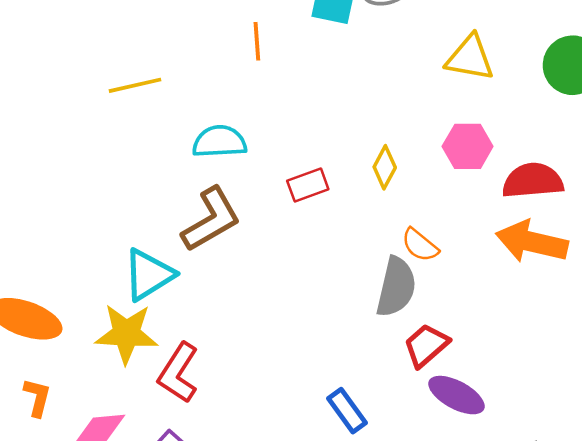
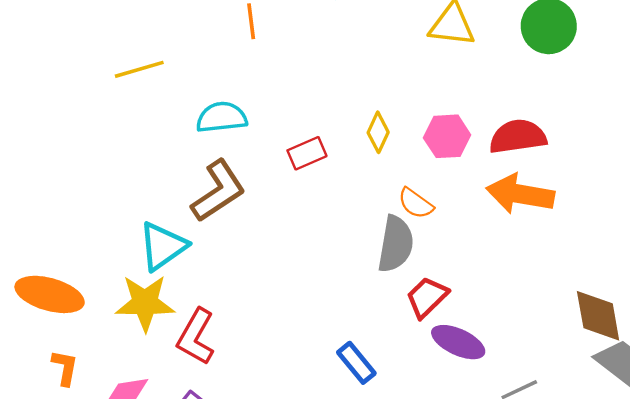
pink hexagon: (468, 146) -> (447, 136), moved

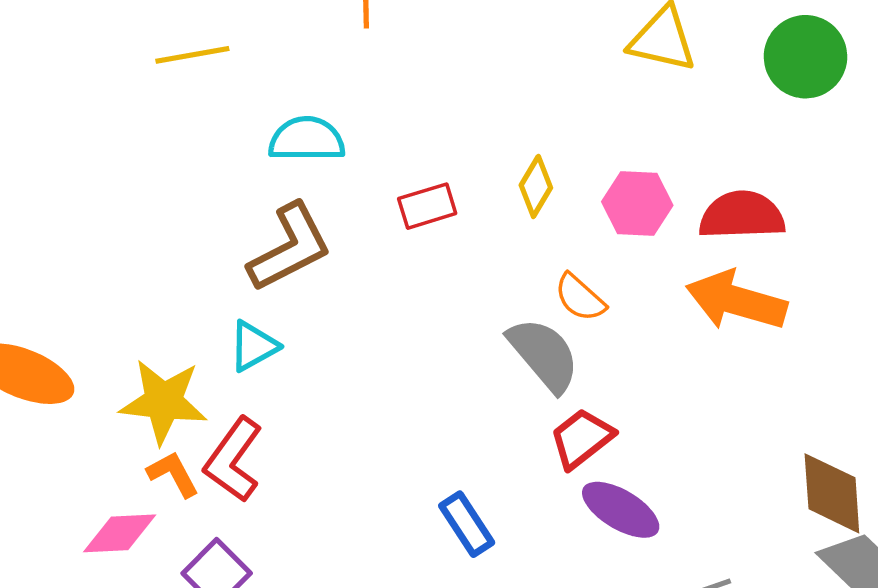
gray semicircle: (396, 244) -> (544, 355), turned -56
cyan triangle: (163, 246) -> (253, 346), moved, size x0.7
orange L-shape: (65, 368) -> (173, 474), moved, turned -45

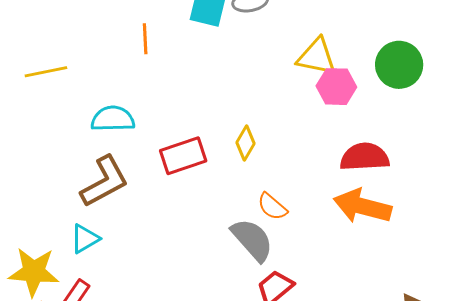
pink hexagon: (637, 204) -> (336, 87), moved
red rectangle: (427, 206) -> (183, 156), size x1.4

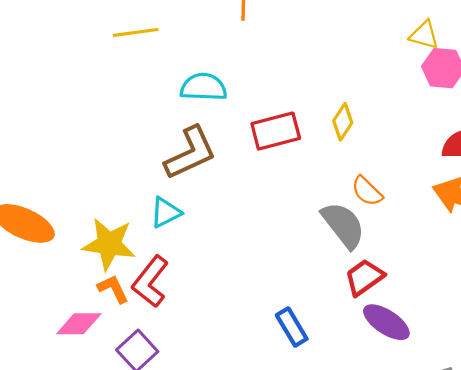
yellow triangle: (316, 57) -> (424, 35), size x0.7

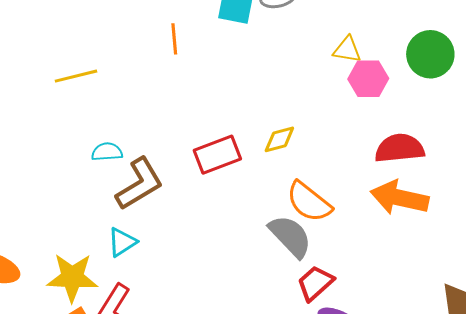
cyan semicircle: (204, 87) -> (107, 152), moved, size x0.7
yellow diamond: (343, 122) -> (279, 139), turned 48
orange semicircle: (367, 191) -> (309, 202), size x1.5

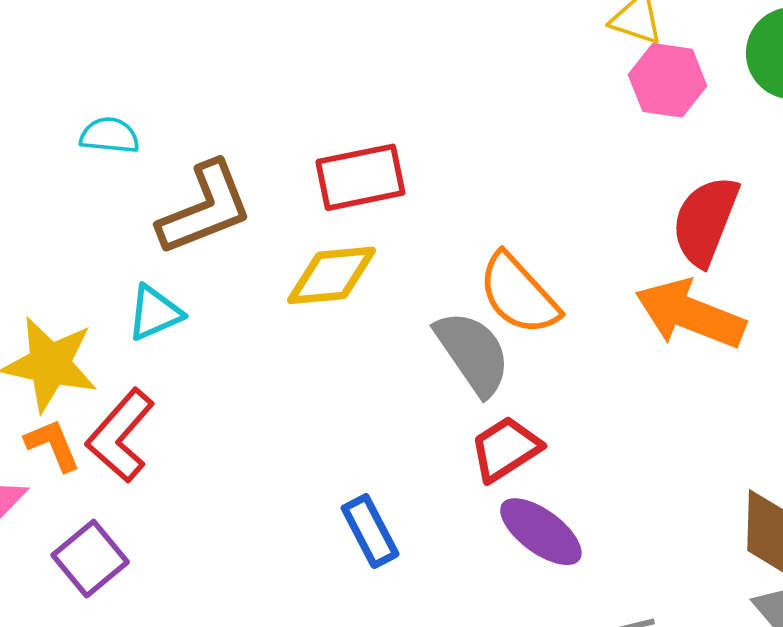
yellow diamond: (279, 139) -> (332, 275), moved, size x1.4
red semicircle: (400, 148) -> (705, 221), turned -72
cyan semicircle: (107, 152) -> (109, 135), moved

